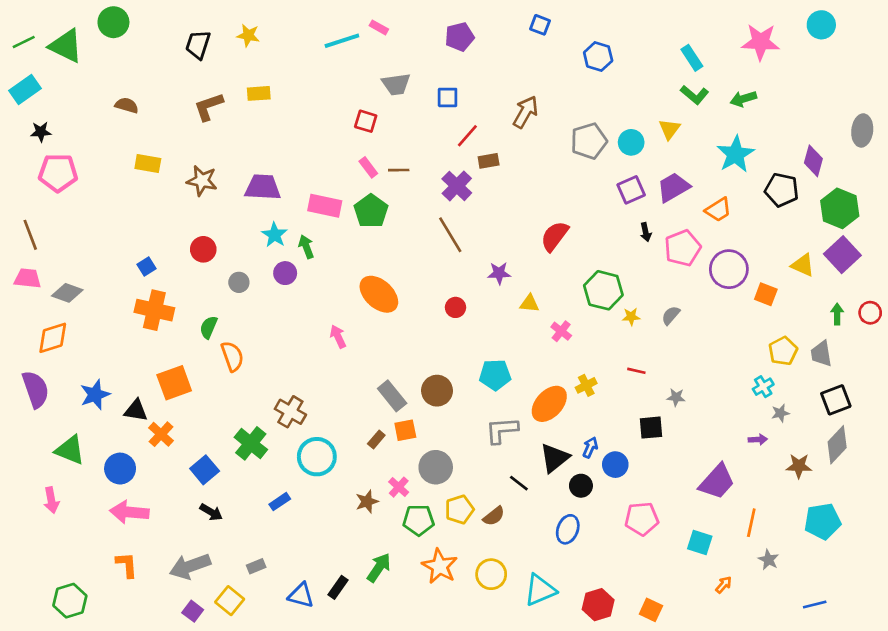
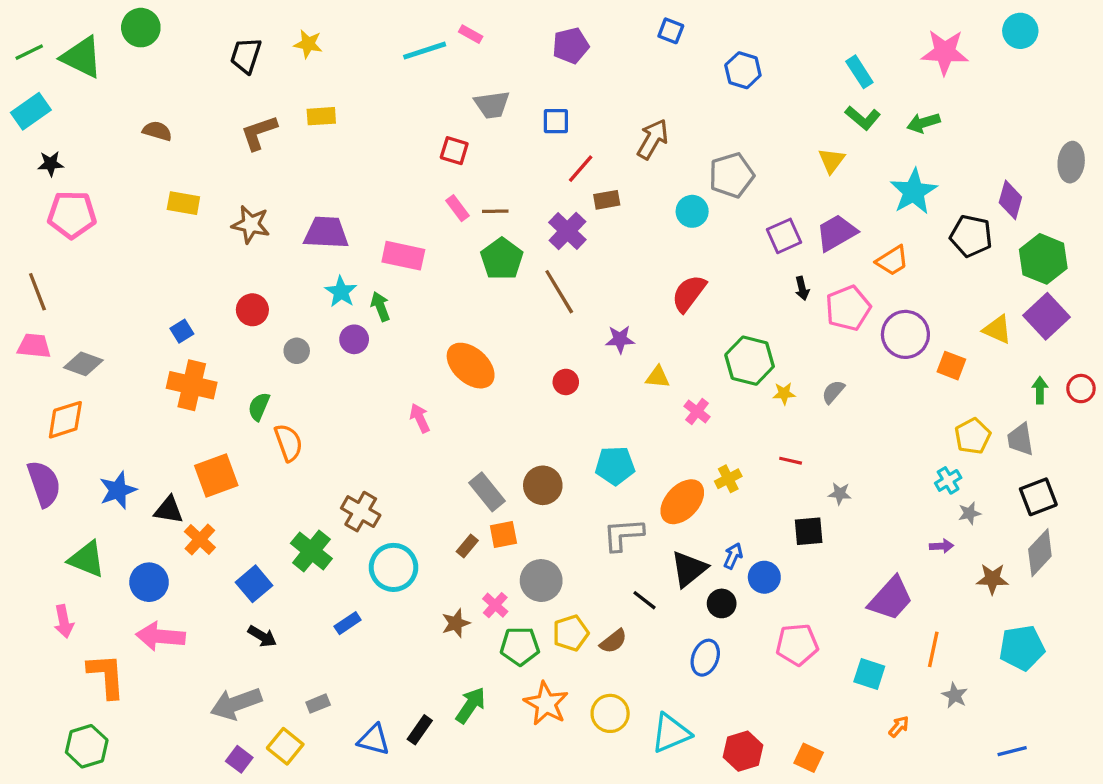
cyan circle: (631, 142) -> (692, 211), moved
green pentagon: (371, 211) -> (502, 259), moved
orange L-shape: (127, 565) -> (106, 676), moved, size x1.4

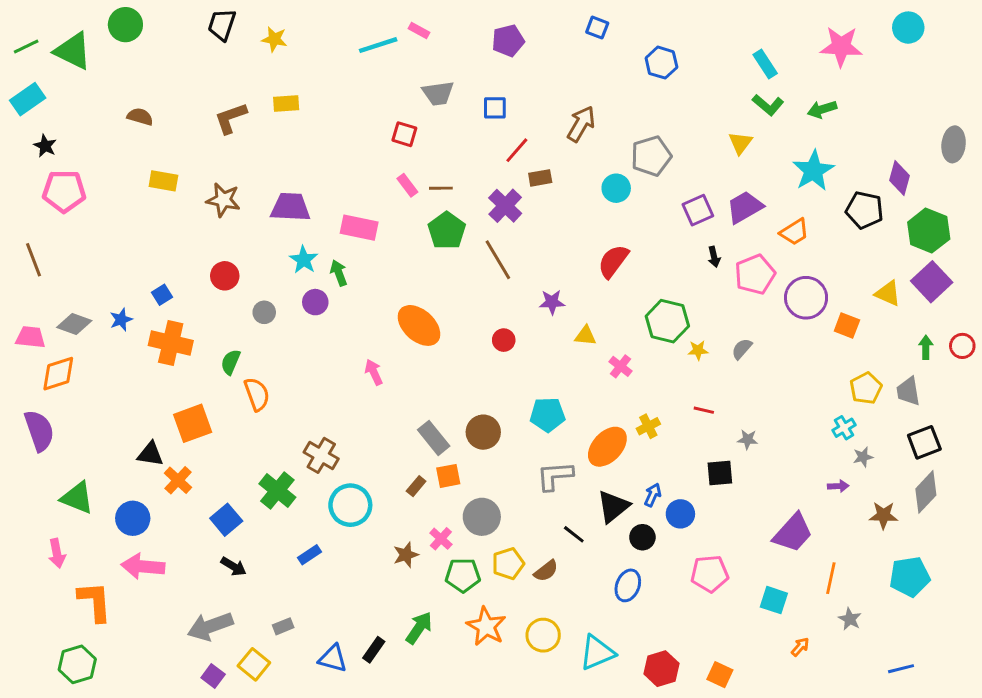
black trapezoid: (246, 55) -> (222, 25), moved
black star: (51, 164) -> (45, 146), turned 30
pink trapezoid: (34, 346) -> (31, 337), moved
blue star: (118, 490) -> (121, 320), moved, size x0.7

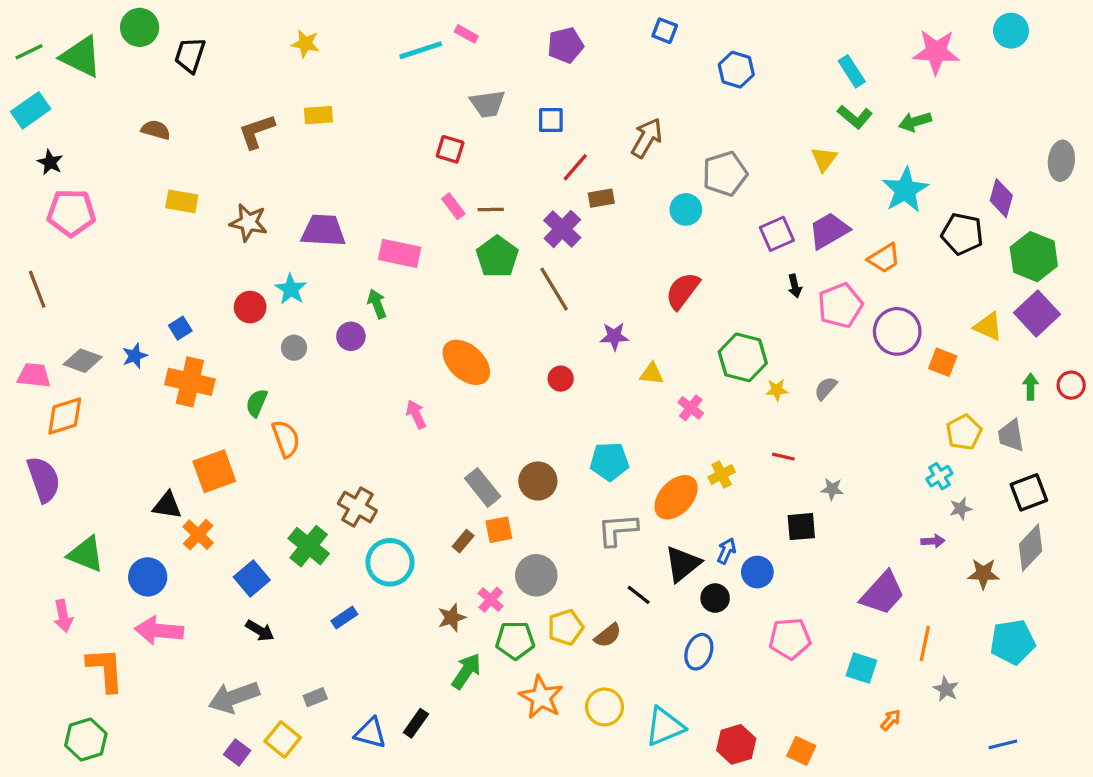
black trapezoid: (222, 25) -> (190, 55), moved
cyan star: (304, 260) -> (291, 289), moved
green arrow: (419, 628) -> (466, 671), moved

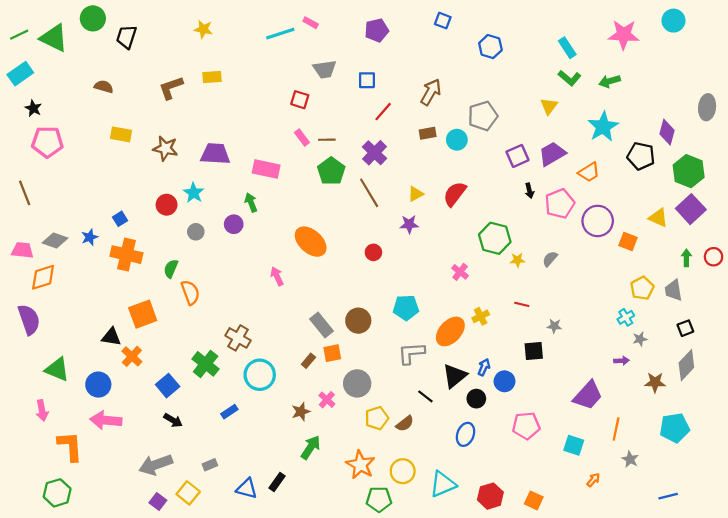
brown rectangle: (601, 198) -> (428, 133), moved
yellow triangle: (652, 374) -> (416, 194), moved, turned -35
black square: (1029, 492) -> (685, 328), size x0.7
green pentagon: (515, 640) -> (379, 499), moved

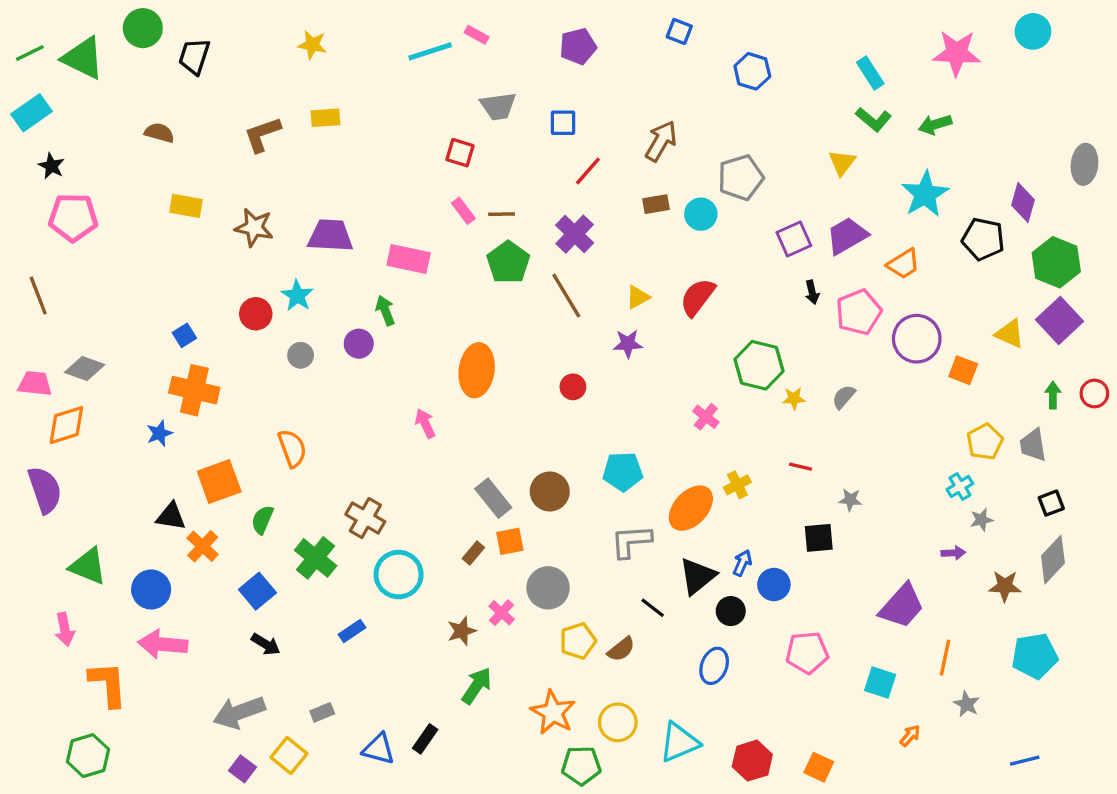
blue star: (90, 237) -> (159, 433), moved
orange ellipse: (311, 242) -> (477, 370), turned 56
green semicircle: (171, 269) -> (262, 520), moved

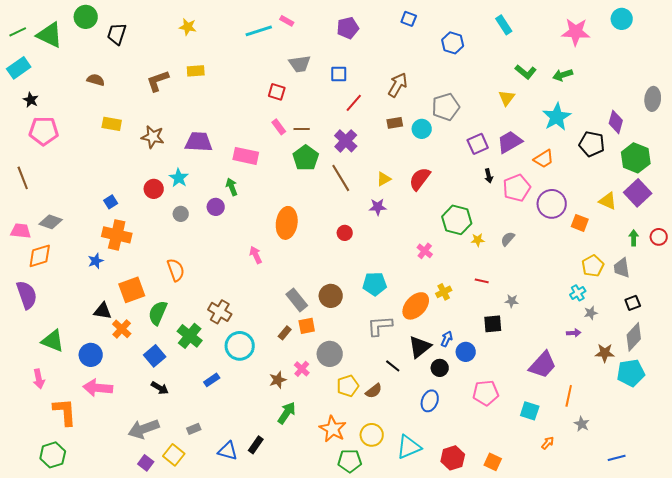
cyan rectangle: (870, 73) -> (504, 25), moved
green semicircle: (262, 520) -> (158, 313), size x1.4
cyan pentagon: (1035, 656) -> (631, 373), moved

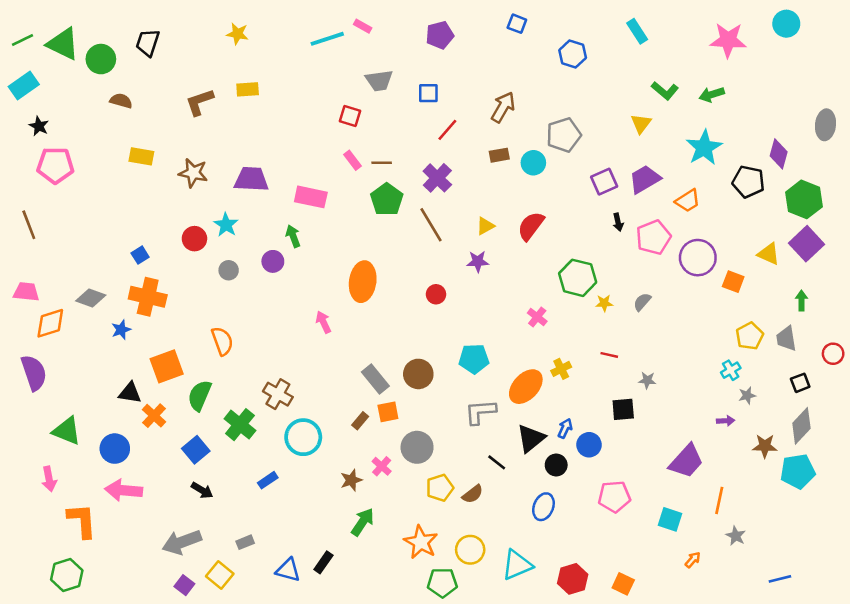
green circle: (86, 17) -> (101, 59), moved
gray diamond: (51, 222) -> (91, 298), moved
red circle: (659, 237) -> (833, 354), moved

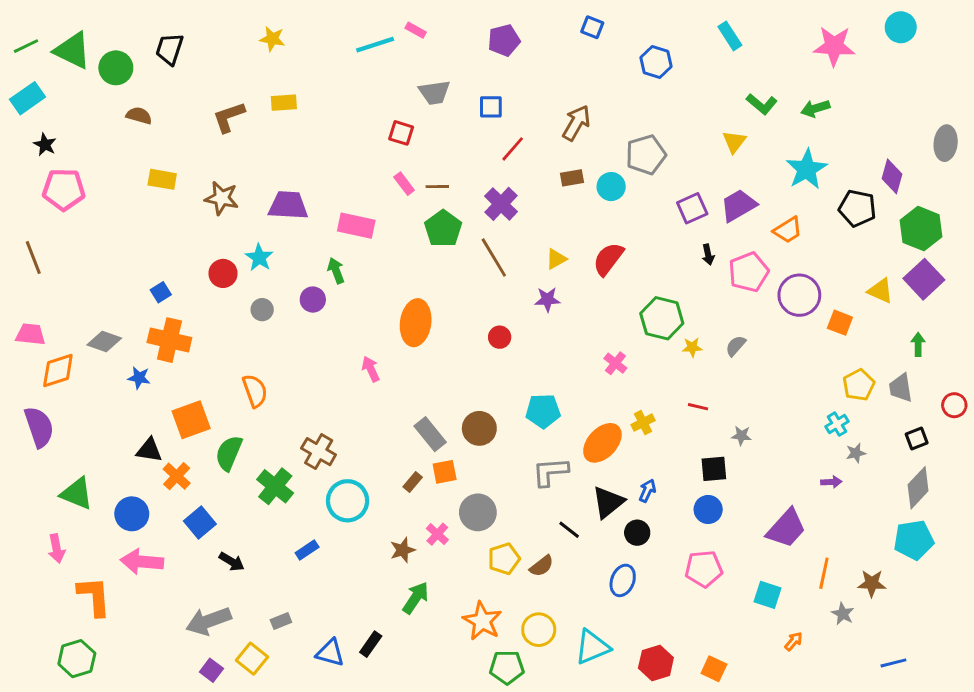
blue star: (121, 330) -> (139, 378), turned 30
blue circle: (589, 445) -> (708, 509), moved
brown star: (765, 446) -> (872, 583), moved
blue square: (196, 450) -> (200, 523), moved

